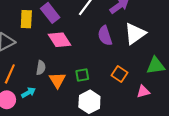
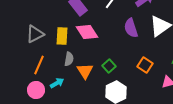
yellow rectangle: (26, 19) -> (62, 36), moved
green square: (82, 75) -> (109, 66), turned -32

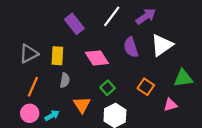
pink diamond: (87, 32) -> (97, 58), moved
orange triangle: (85, 71) -> (82, 105), moved
cyan arrow: (57, 83) -> (52, 115), moved

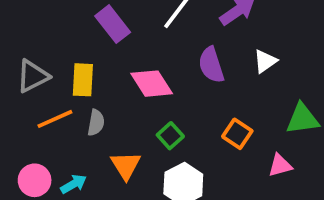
white triangle: (162, 45) -> (265, 61), size x0.6
orange line: (33, 87) -> (55, 119), moved, turned 42

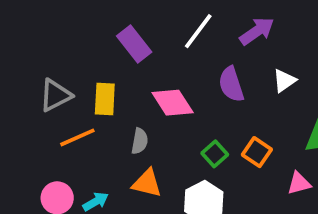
gray semicircle: (96, 123) -> (140, 141), moved
green square: (170, 136) -> (215, 154), moved
orange triangle: (126, 165) -> (147, 183), turned -44

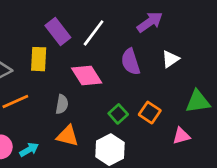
white line: (198, 31) -> (94, 33), moved
yellow rectangle: (105, 99) -> (39, 59), moved

